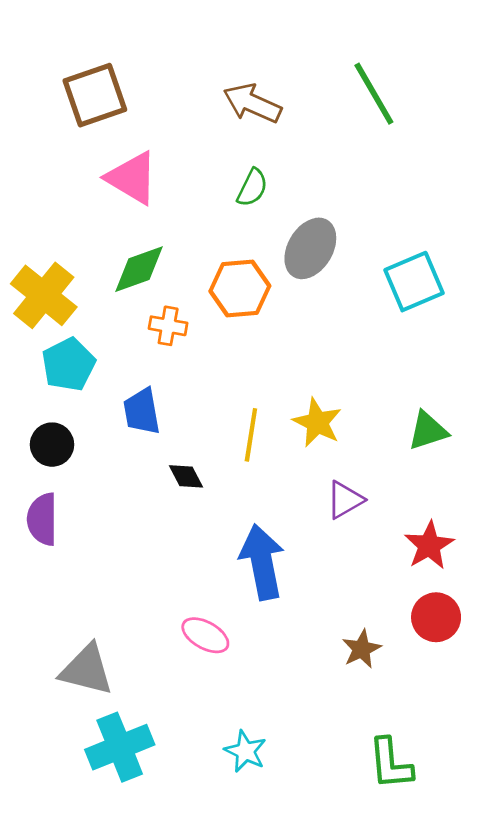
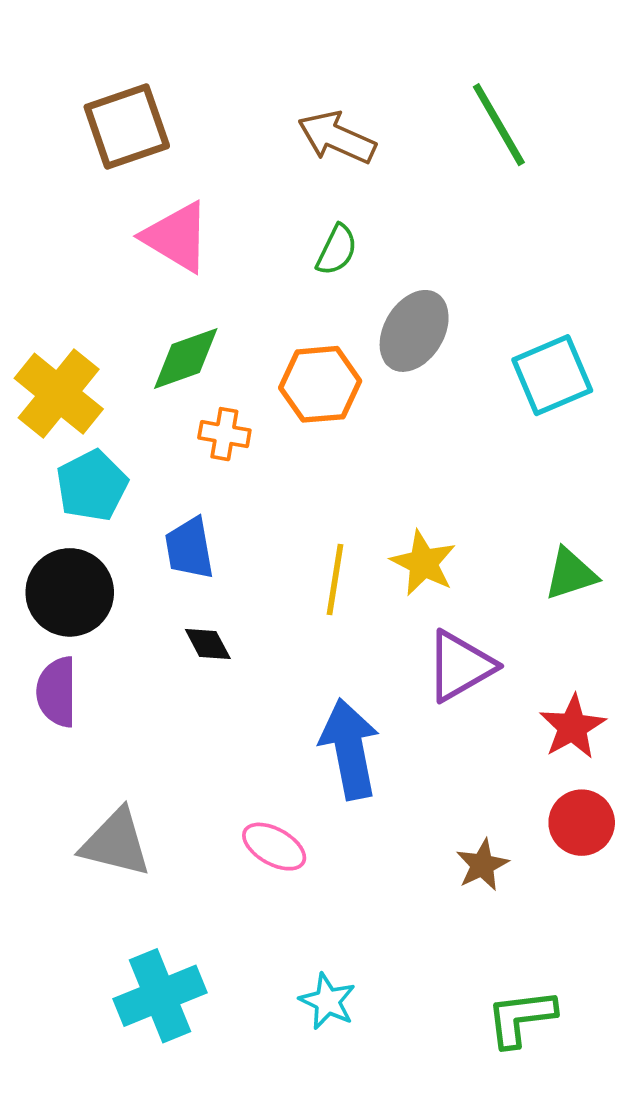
black circle: (52, 445) -> (70, 592), size x1.5
black diamond: (186, 476) -> (208, 644), moved
purple triangle: (345, 500) -> (460, 666), size x1.4
gray triangle: (87, 670) -> (116, 843), moved
green L-shape: (390, 764) -> (521, 1018), turned 88

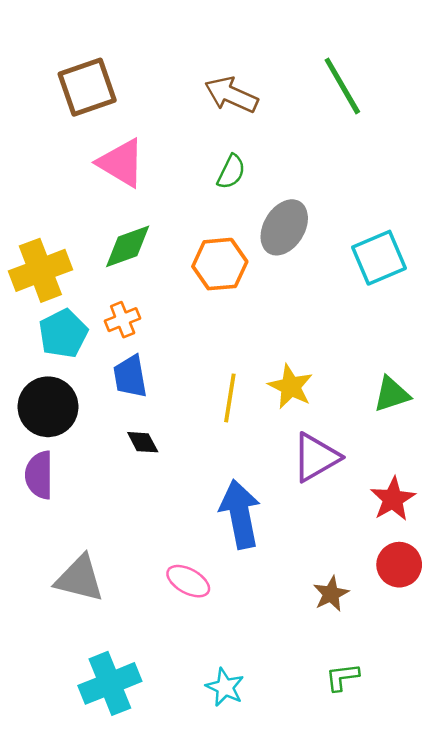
yellow cross: (59, 394) -> (40, 270), turned 30
orange cross: (224, 434) -> (123, 320), moved, turned -32
green L-shape: (521, 1018) -> (342, 677), moved, size x0.7

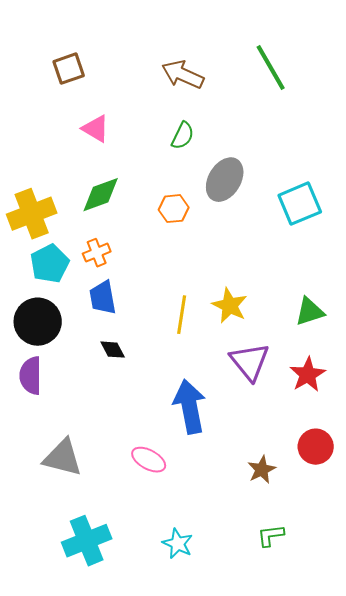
brown square: (87, 87) -> (69, 69), size x0.7
pink triangle: (121, 163) -> (96, 129), size x0.7
orange hexagon: (220, 264) -> (174, 209), size x0.7
purple triangle: (316, 457) -> (250, 362), turned -39
red star: (393, 499) -> (308, 375), moved

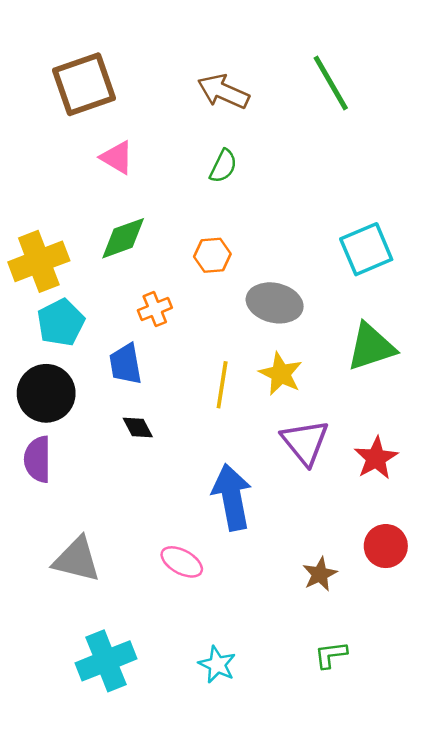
brown square: (69, 69) -> (84, 84), size x1.6
gray ellipse: (225, 180) -> (275, 303), moved, turned 72
orange cross: (97, 253) -> (155, 309), moved
green triangle: (310, 312) -> (371, 347), moved, size x1.4

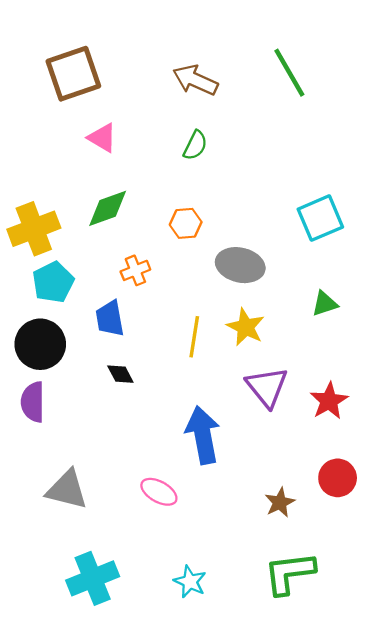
green triangle: (371, 347) -> (325, 304), size x0.6
green L-shape: (331, 655) -> (289, 573), size x1.8

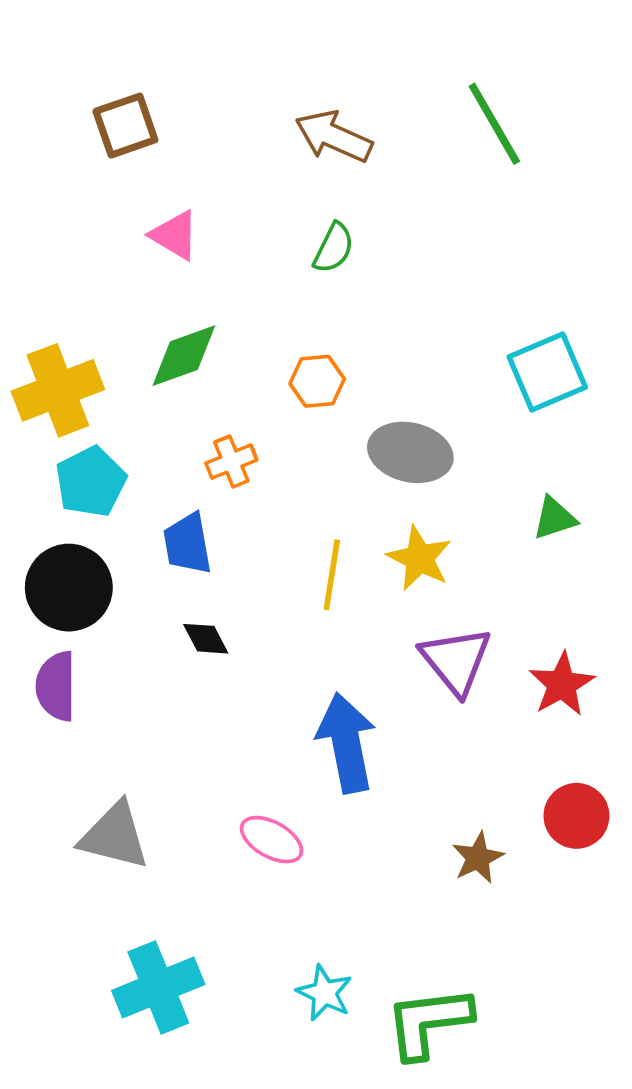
brown square: (73, 74) -> (125, 126), size x0.7
green L-shape: (289, 573) -> (429, 1022), moved

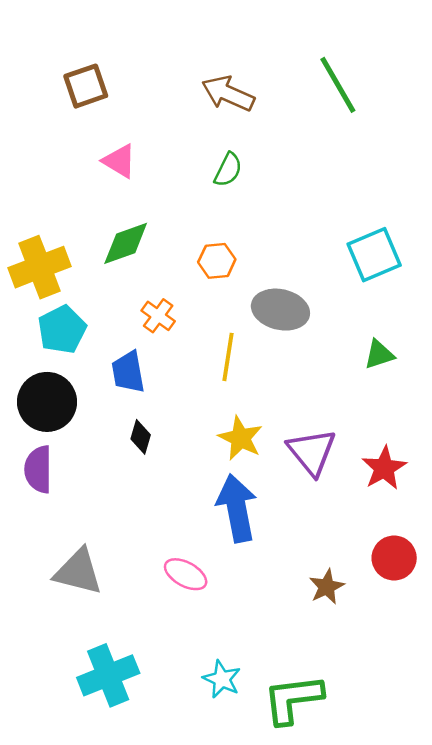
orange cross: (231, 462) -> (158, 316), turned -32
yellow star: (419, 558) -> (241, 438), moved
yellow line: (332, 575) -> (228, 357), moved
black diamond: (206, 639) -> (141, 437), turned 44

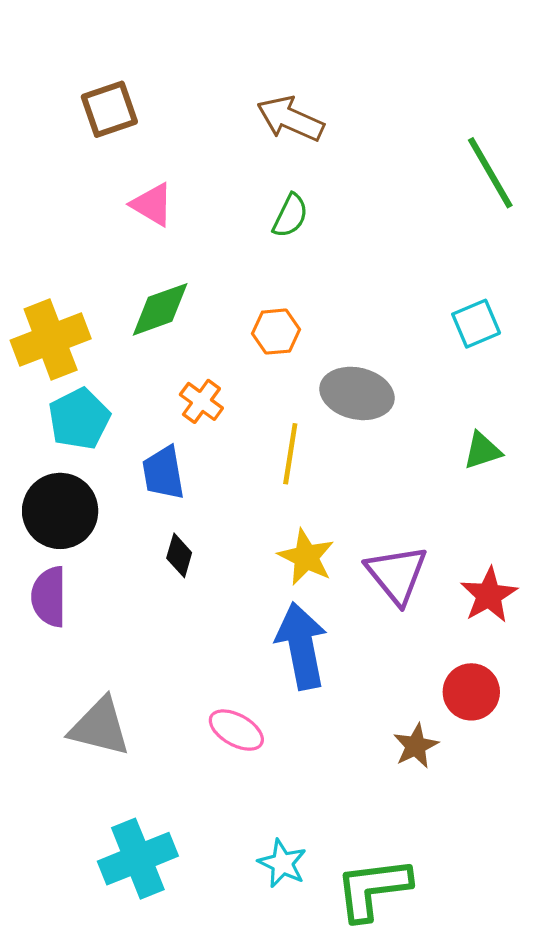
green line: (338, 85) -> (490, 173), moved
cyan square: (374, 255) -> (476, 324), size x0.7
red circle: (394, 558) -> (471, 692), moved

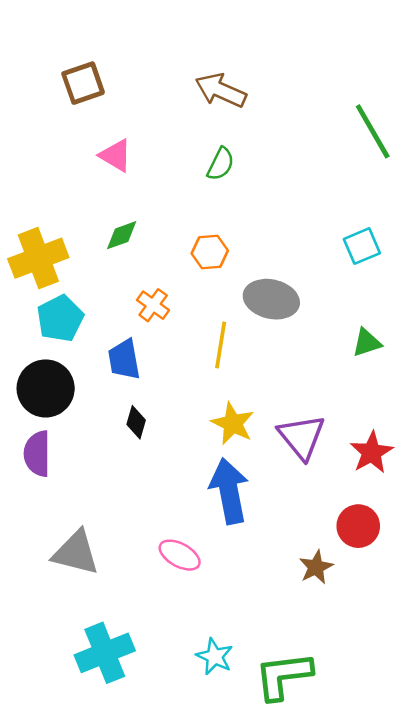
green diamond: (160, 309) -> (122, 235), size x0.7

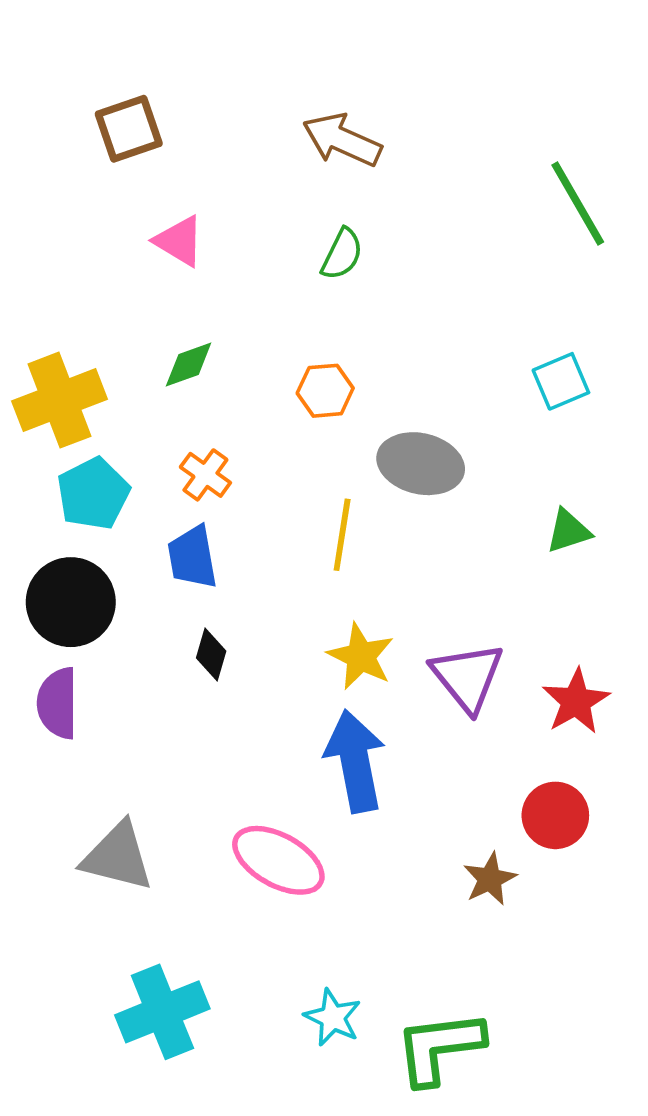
orange cross: (153, 305) -> (205, 475), moved
pink ellipse: (180, 555) -> (278, 860), size x1.4

